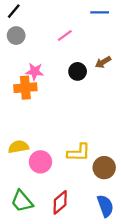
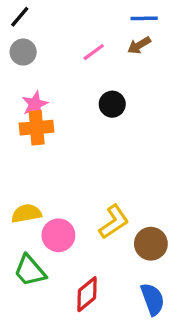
brown arrow: (103, 62) -> (139, 45), moved
pink star: (35, 71) -> (35, 104), moved, turned -30
yellow L-shape: (79, 153) -> (114, 222), turned -35
green trapezoid: (22, 201) -> (30, 271), moved

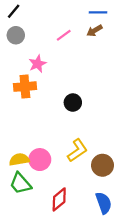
pink star: (35, 104) -> (37, 64), moved
black circle: (112, 104) -> (73, 103), moved
yellow semicircle: (26, 213) -> (19, 160), moved

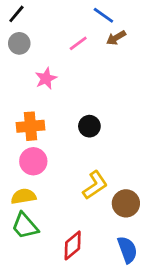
blue line: (98, 12) -> (103, 15), moved, turned 36
orange cross: (25, 87) -> (30, 126), moved
pink circle: (40, 160) -> (33, 161), moved

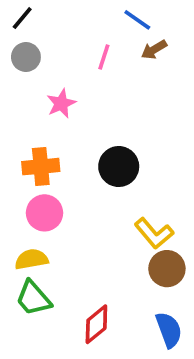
pink line: (78, 43) -> (104, 57), turned -36
black circle: (89, 126) -> (119, 167), size x1.4
yellow L-shape: (95, 185) -> (154, 233), moved, turned 84

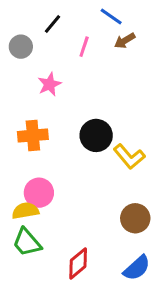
black line: (22, 18) -> (52, 24), moved
pink circle: (44, 213) -> (39, 193), moved
yellow L-shape: (154, 233) -> (129, 157), moved
blue semicircle: (169, 330) -> (137, 268), turned 68

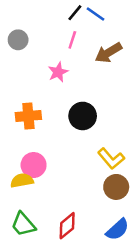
black line: (52, 24) -> (75, 13), moved
brown arrow: (125, 41) -> (108, 53), moved, size x1.5
pink star: (49, 84) -> (58, 72), moved
yellow L-shape: (129, 157) -> (111, 159), moved
green trapezoid: (27, 242) -> (23, 224), moved

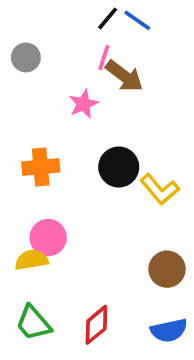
brown arrow: (108, 53) -> (124, 76), moved, turned -112
yellow L-shape: (111, 159) -> (160, 189), moved
blue semicircle: (117, 230) -> (169, 330), turned 30

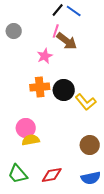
orange cross: (41, 167) -> (40, 87), moved
yellow semicircle: (31, 260) -> (31, 140), moved
red diamond: (96, 325) -> (52, 175), turned 30

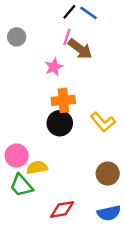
orange cross: (40, 87) -> (63, 100), moved
black circle: (64, 90) -> (60, 123), moved
pink circle: (26, 128) -> (17, 156), moved
green trapezoid: (18, 174) -> (21, 185), moved

